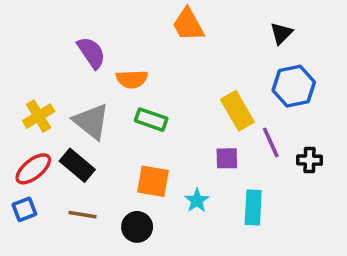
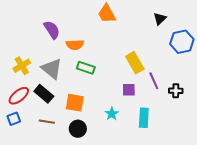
blue hexagon: (294, 86) -> (182, 42), moved
orange square: (153, 181) -> (75, 103), moved

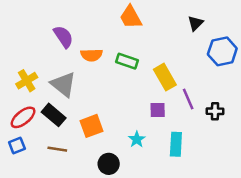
green rectangle: (86, 68) -> (127, 61), moved
orange square: (75, 103) -> (92, 126), turned -30
black circle: (78, 129) -> (109, 164), moved

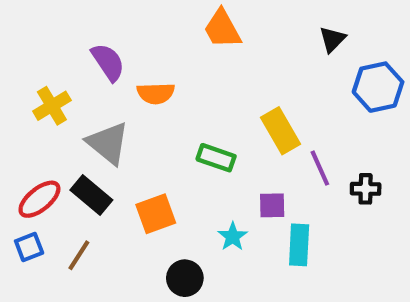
green rectangle: (127, 61) -> (216, 158), moved
yellow cross: (27, 81) -> (52, 106), moved
purple square: (158, 110) -> (272, 205), moved
brown line: (57, 149) -> (79, 255), moved, turned -66

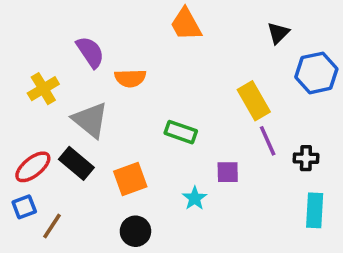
yellow rectangle: (280, 131) -> (254, 101), moved
cyan rectangle: (299, 245) -> (315, 210), moved
brown line: (79, 255) -> (52, 226), moved
black circle: (185, 278) -> (135, 231), moved

